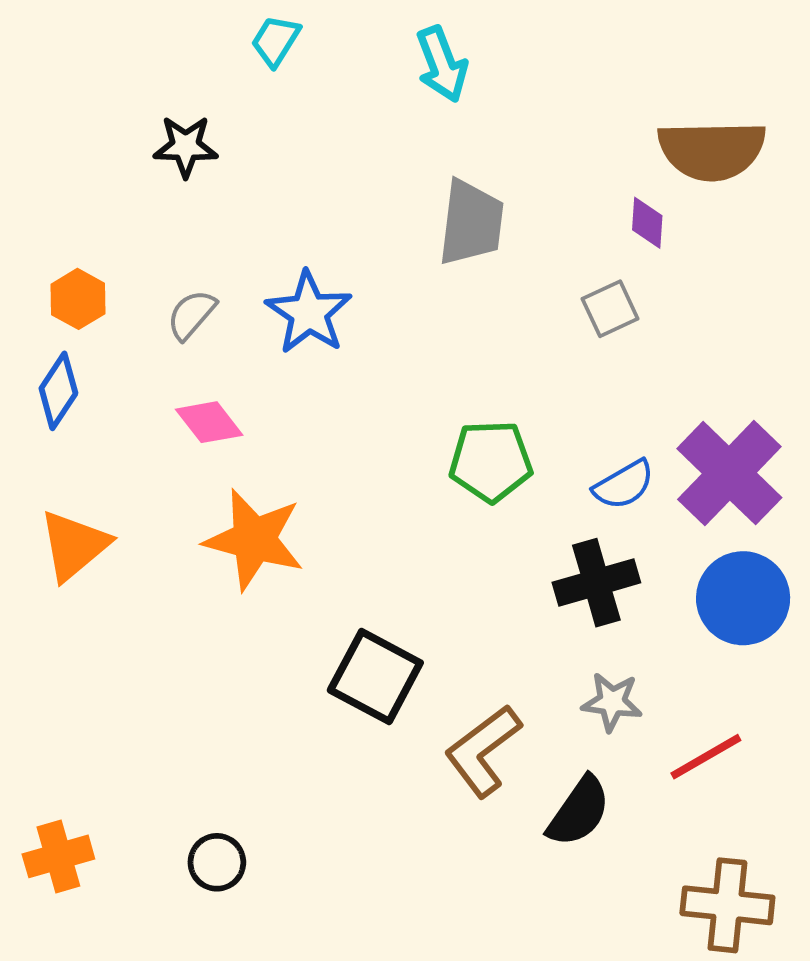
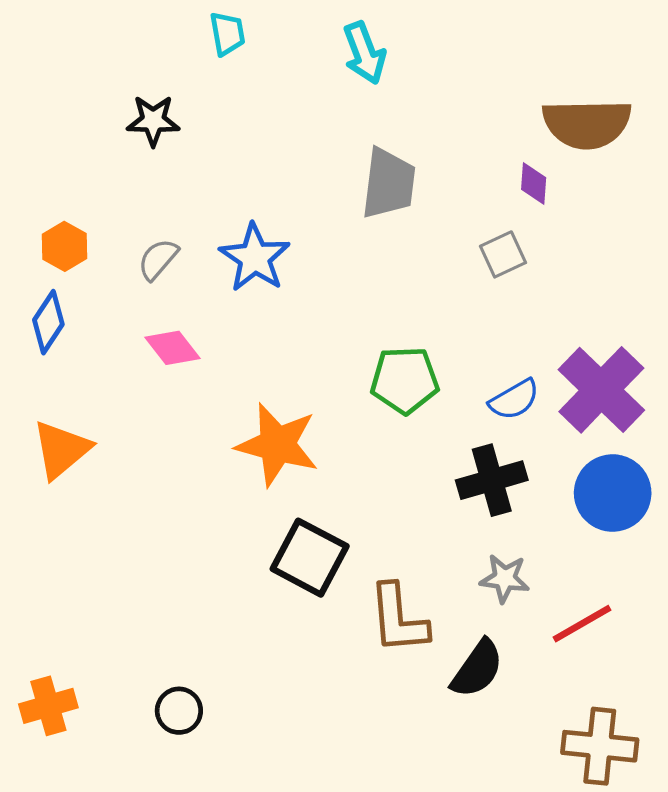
cyan trapezoid: (276, 41) -> (227, 34), turned 138
orange star: (254, 540) -> (277, 445), moved
brown L-shape: (483, 751) -> (398, 619), turned -58

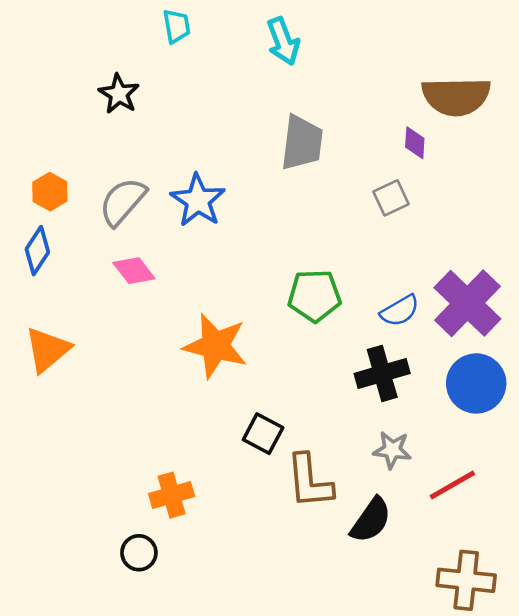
black star: (153, 121) -> (119, 94), turned 30
gray semicircle: (158, 259) -> (123, 202), size x1.5
black square: (310, 558) -> (263, 434), moved, size x0.7
orange cross: (48, 706) -> (172, 495), moved

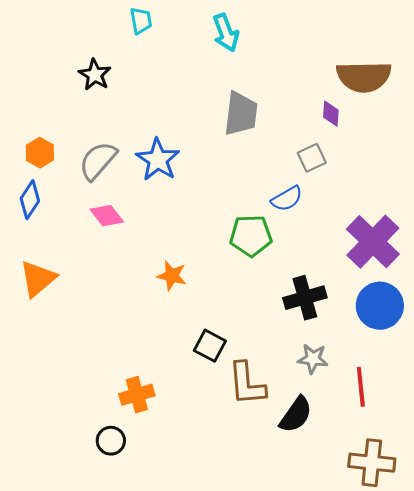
blue semicircle: (400, 311) -> (287, 199), moved
orange star: (215, 346) -> (172, 276), size x0.6
red line: (452, 485) -> (361, 387), turned -66

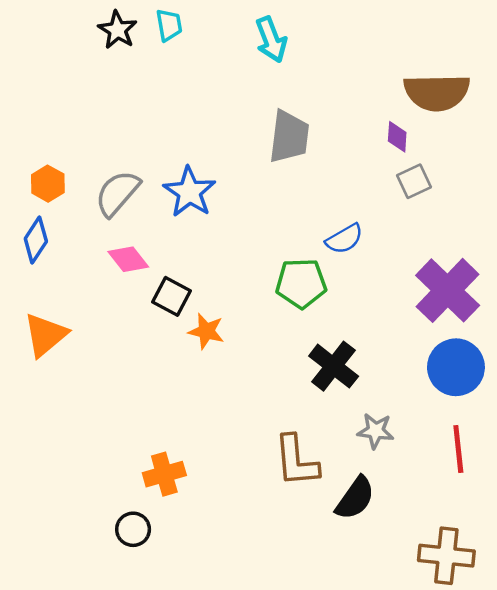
black star: (95, 75) -> (117, 30), moved
gray square: (312, 158) -> (414, 181), moved
black cross: (305, 298) -> (334, 366), moved, turned -36
black square: (210, 346) -> (171, 296), moved
red line: (361, 387) -> (458, 449), moved

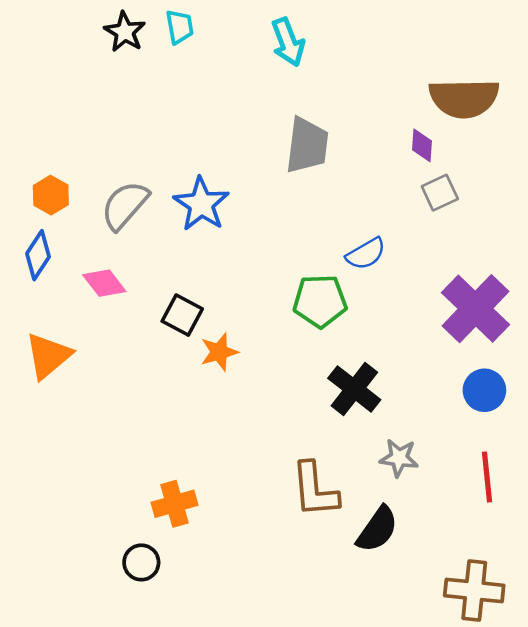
pink diamond: (128, 259) -> (104, 283), moved
orange star: (206, 331) -> (219, 352), turned -30
blue circle: (456, 367) -> (484, 390), size x0.7

